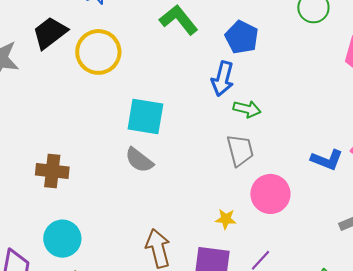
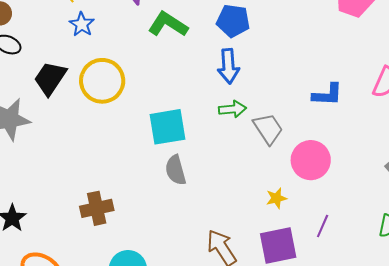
green arrow: (247, 109) -> (232, 109), moved
gray semicircle: (139, 160) -> (176, 170), turned 56
blue L-shape: (327, 160) -> (327, 95), moved

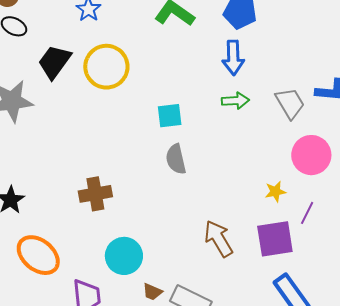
cyan square: (167, 127) -> (170, 116), size x0.7
gray trapezoid: (268, 129) -> (290, 103), moved
purple line: (323, 226) -> (307, 213), moved

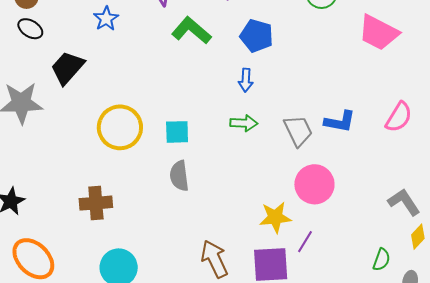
blue arrow: (233, 58) -> (246, 80), size x0.7
yellow circle: (106, 67) -> (120, 127), moved
yellow star: (275, 192) -> (275, 217), size x1.5

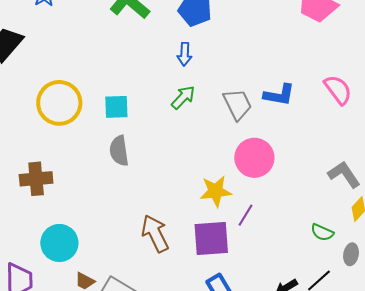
pink semicircle: (399, 117) -> (338, 90), turned -68
green arrow: (244, 123) -> (183, 97), turned -48
green semicircle: (381, 260) -> (322, 232), turned 95

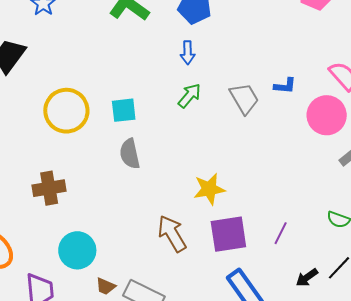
blue L-shape: (279, 95) -> (285, 86), size x0.7
pink circle: (254, 158) -> (327, 115), moved
yellow star: (216, 191) -> (209, 189), moved
purple line: (246, 215) -> (281, 233), moved

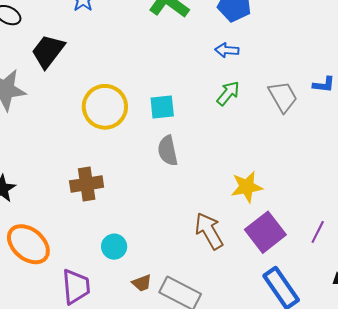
blue arrow: (188, 53) -> (227, 50), turned 95
purple square: (228, 234) -> (265, 232), turned -30
cyan circle: (77, 250) -> (114, 247), size x0.7
brown trapezoid: (106, 286) -> (142, 283), turned -45

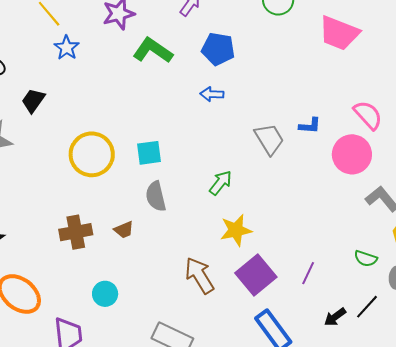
black trapezoid: (48, 51) -> (33, 101), size x0.7
green arrow: (228, 93) -> (221, 183), moved
brown trapezoid: (142, 283) -> (124, 230), moved

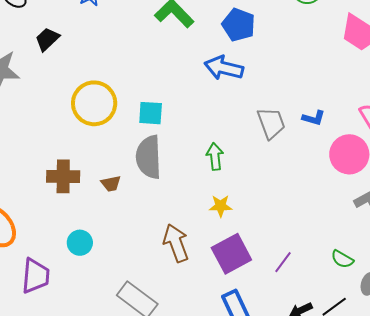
blue arrow: (212, 94) -> (224, 68), size x1.6
green arrow: (221, 183) -> (215, 156), turned -56
gray semicircle: (156, 196) -> (149, 157), size x1.4
yellow star: (236, 230) -> (221, 206), size x0.7

